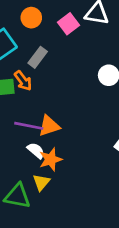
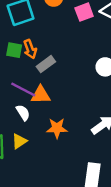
gray rectangle: (38, 57) -> (46, 64), moved
orange star: (51, 159) -> (57, 128), moved

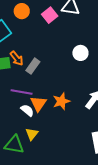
orange triangle: (41, 95) -> (38, 104), moved, turned -36
orange star: (57, 128) -> (61, 101), moved

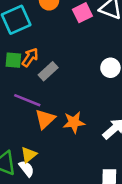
orange arrow: (17, 58) -> (30, 57), turned -119
white semicircle: (27, 110) -> (26, 169), moved

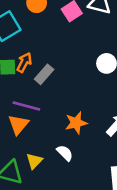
orange triangle: (45, 119) -> (18, 124), moved
white semicircle: (26, 169) -> (65, 153), moved

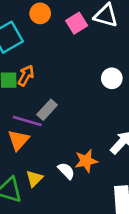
gray rectangle: (44, 74) -> (47, 110), moved
orange star: (76, 123) -> (86, 161), moved

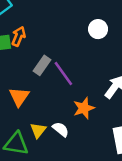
purple line: (27, 121) -> (63, 73), moved, turned 45
white semicircle: (66, 171) -> (61, 129), moved

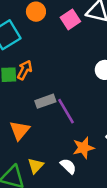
gray rectangle: (42, 65) -> (45, 101), turned 30
white semicircle: (61, 129) -> (68, 166), moved

